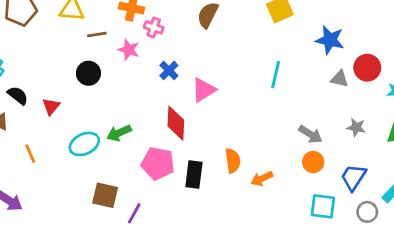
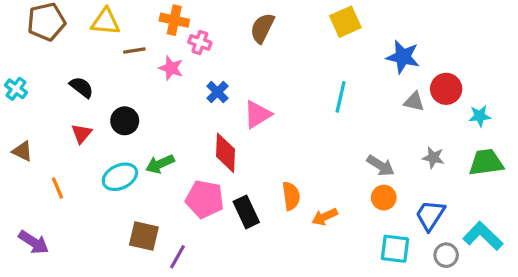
black circle: (88, 73) -> (125, 121), moved
black semicircle: (18, 95) -> (82, 87), moved
black rectangle: (194, 174) -> (246, 212), turned -32

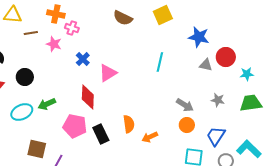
brown semicircle: (262, 28) -> (123, 18), moved, turned -90

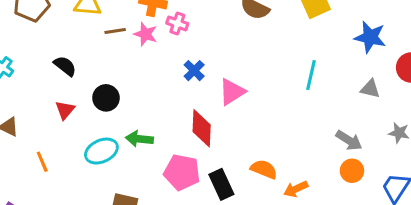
pink star: (54, 44) -> (145, 34), moved
gray triangle: (206, 65) -> (370, 89), moved
green arrow: (47, 104) -> (139, 139), turned 30
orange semicircle: (129, 124) -> (264, 169), turned -60

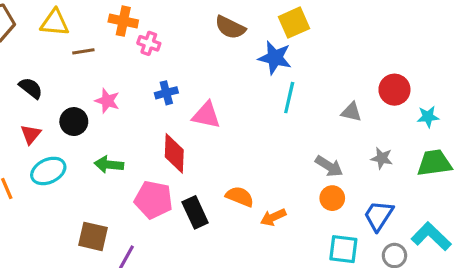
pink star: (145, 34) -> (107, 101), moved
blue star: (370, 37) -> (275, 58), moved
blue cross: (194, 71) -> (166, 93), turned 30
pink triangle: (232, 92) -> (206, 115), turned 44
cyan ellipse: (101, 151) -> (48, 171), moved

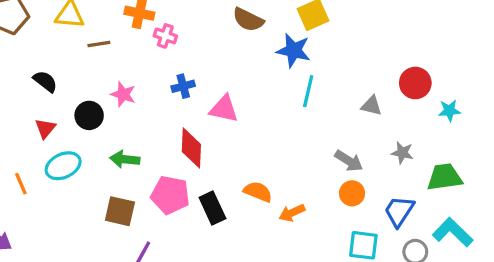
green trapezoid: (434, 163) -> (445, 177), moved
brown square: (93, 236) -> (120, 211), moved

